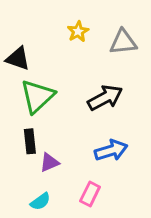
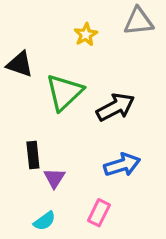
gray triangle: (123, 42) -> (139, 21), moved
green triangle: (37, 96) -> (64, 92), moved
purple triangle: (49, 162) -> (54, 178), turned -35

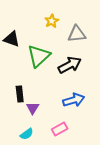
gray triangle: (139, 21) -> (77, 34), moved
pink rectangle: (99, 213) -> (60, 129), turned 35

